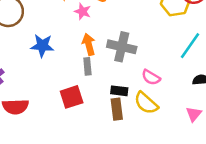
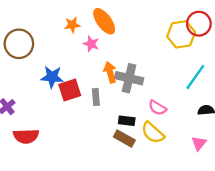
orange arrow: (89, 44) -> (110, 72), moved
red square: (72, 97) -> (70, 90), moved
brown rectangle: (117, 109) -> (124, 139), turned -54

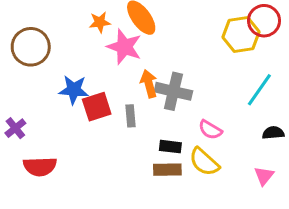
pink star: (91, 44) -> (124, 47), size x1.6
brown rectangle: (124, 139) -> (167, 170), turned -30

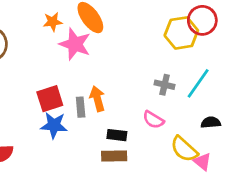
orange arrow: (149, 84) -> (97, 99), moved
blue star: (74, 90) -> (54, 125), moved
gray cross: (173, 91) -> (165, 85), moved, size x0.6
yellow semicircle: (204, 162) -> (184, 149), moved
pink triangle: (264, 176) -> (202, 162), turned -30

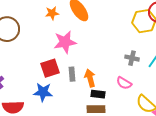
pink star: (75, 44) -> (65, 42), moved, turned -30
orange arrow: (97, 99) -> (90, 78), moved
blue star: (54, 125) -> (43, 92), moved

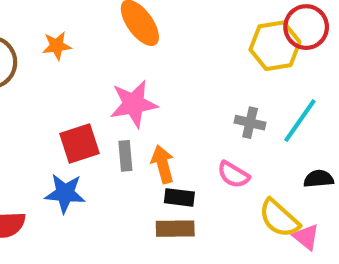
orange star: (52, 13) -> (57, 46), moved
pink star: (65, 42) -> (134, 104), moved

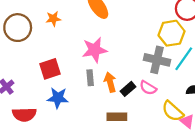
yellow hexagon: (275, 46) -> (171, 33), moved
gray cross: (250, 123) -> (157, 60), size x1.6
red square: (80, 143) -> (50, 69), moved
black rectangle: (179, 197) -> (128, 89), moved, turned -48

